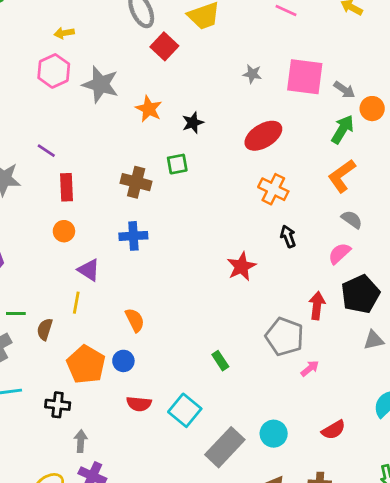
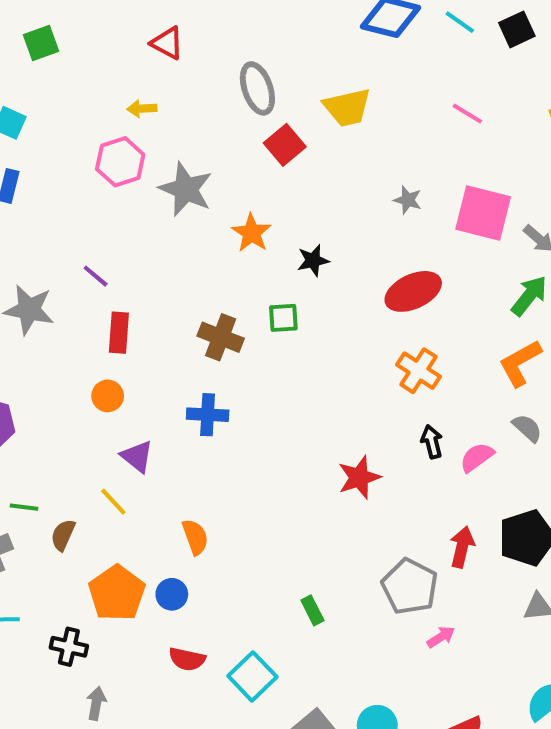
pink semicircle: (339, 253) -> (477, 457), moved
yellow line: (76, 303) -> (113, 502), turned -60

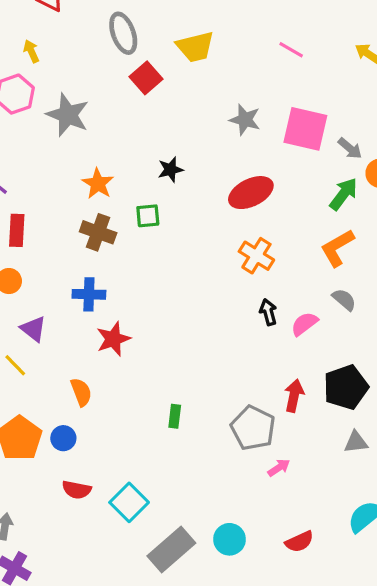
yellow arrow: (142, 109) -> (31, 51), turned 70
gray star: (408, 200) -> (245, 120), size x1.4
orange star: (252, 233) -> (98, 184), moved
red star: (359, 477) -> (113, 339), moved
green rectangle: (312, 610) -> (175, 416), moved, turned 35

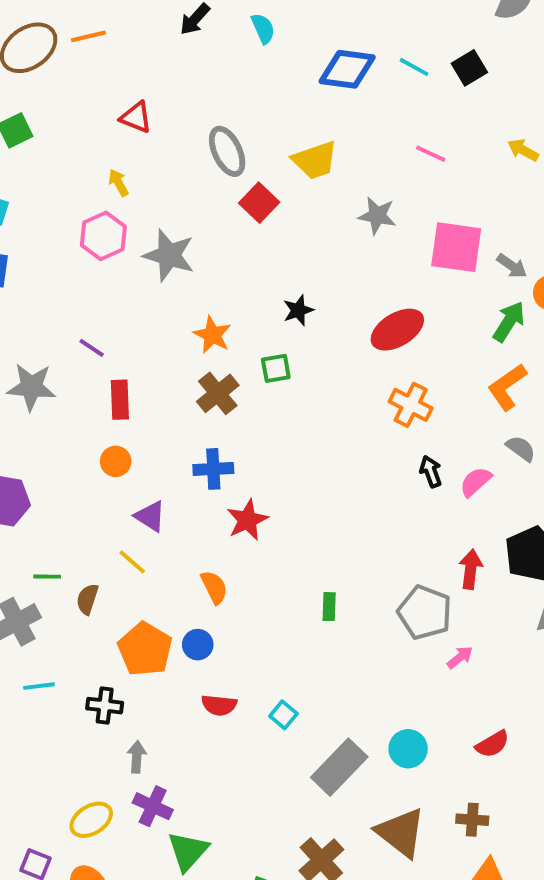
gray star: (245, 120) -> (377, 216), moved
brown cross: (98, 232) -> (218, 393), turned 36
cyan square: (129, 502) -> (283, 715), size x0.6

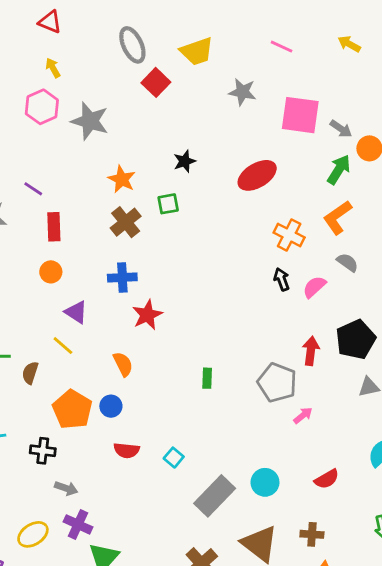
red triangle: (136, 117) -> (50, 22), moved
orange cross: (411, 405) -> (289, 235), moved
gray arrow: (137, 757) -> (66, 488), turned 105

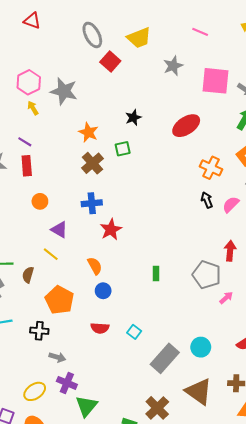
yellow arrow: (53, 68) -> (33, 108), moved
gray star: (242, 92) -> (173, 66), turned -30
red rectangle: (54, 227) -> (27, 166), moved
blue circle: (111, 406) -> (103, 291), moved

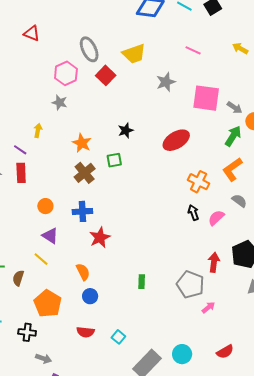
pink hexagon: (29, 82) -> (66, 73), moved
gray star: (64, 91) -> (60, 102), size x0.6
yellow arrow: (33, 108) -> (38, 130), moved, turned 40
orange circle: (40, 201) -> (45, 206), moved

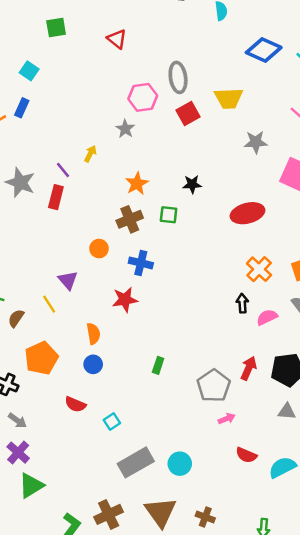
orange circle: (45, 206) -> (99, 249), moved
blue cross: (82, 211) -> (141, 263), moved
red semicircle: (225, 352) -> (246, 455), moved, turned 36

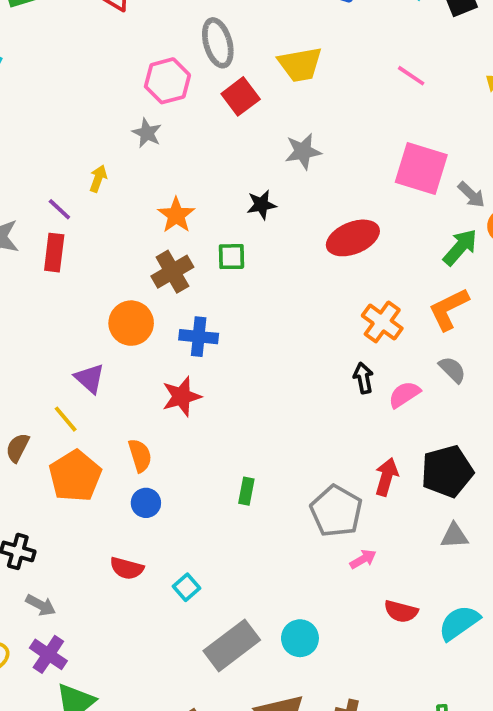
gray star: (256, 142) -> (303, 151), moved
orange circle: (99, 249) -> (131, 323), size x1.5
orange pentagon: (41, 358) -> (75, 476), moved

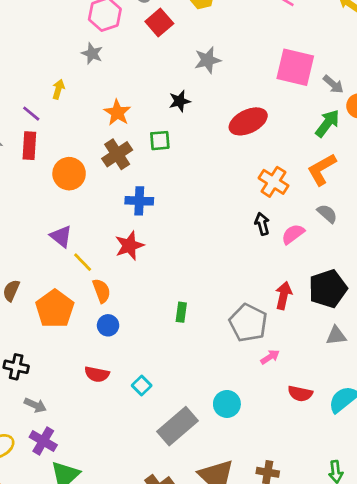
orange circle: (131, 323) -> (69, 174), moved
yellow line: (66, 419) -> (83, 262), moved
cyan circle: (300, 638) -> (227, 404), moved

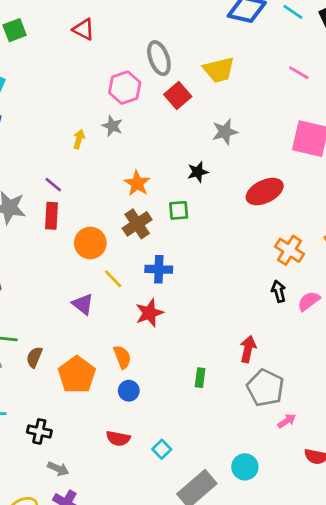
yellow arrow: (58, 89) -> (79, 139), moved
yellow line: (83, 262) -> (113, 279), moved
red arrow: (284, 295) -> (248, 349), moved

